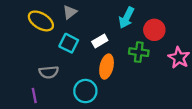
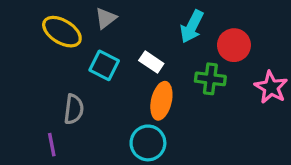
white rectangle: (100, 41) -> (151, 62), turned 64
gray semicircle: (49, 72) -> (74, 109), turned -78
cyan circle: (85, 91) -> (148, 143), moved

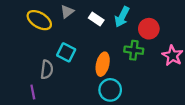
white rectangle: (151, 62) -> (96, 19), moved
cyan square: (104, 65) -> (66, 52), moved
cyan circle: (148, 143) -> (110, 90), moved

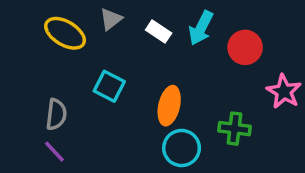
green cross: (134, 50) -> (234, 129), moved
gray semicircle: (47, 70) -> (56, 114), moved
purple line: (33, 92) -> (54, 152), turned -32

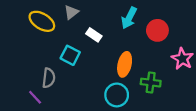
white rectangle: (159, 31) -> (94, 35), moved
orange ellipse: (169, 106) -> (125, 64), moved
gray semicircle: (56, 114) -> (49, 78), moved

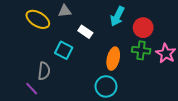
gray triangle: (71, 12) -> (65, 11), turned 32
green cross: (151, 83) -> (141, 50), moved

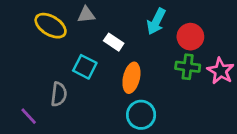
orange ellipse: (113, 59) -> (131, 78), moved
purple line: (32, 89) -> (29, 116), moved

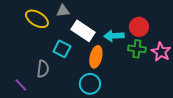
cyan arrow: (156, 22) -> (114, 36), moved, turned 60
white rectangle: (114, 42) -> (83, 31), size x1.6
cyan circle: (141, 115) -> (90, 84), moved

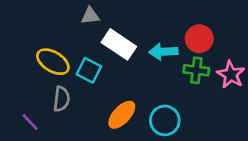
yellow ellipse: (37, 19) -> (53, 62), moved
orange ellipse: (96, 57) -> (122, 115), moved, turned 30
cyan circle: (90, 84) -> (165, 120), moved

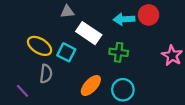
red circle: (199, 39) -> (149, 15), moved
cyan arrow: (163, 52) -> (124, 19), moved
green cross: (196, 70) -> (119, 52), moved

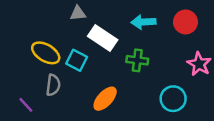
red circle: (149, 15) -> (185, 22), moved
cyan circle: (123, 90) -> (173, 99), moved

